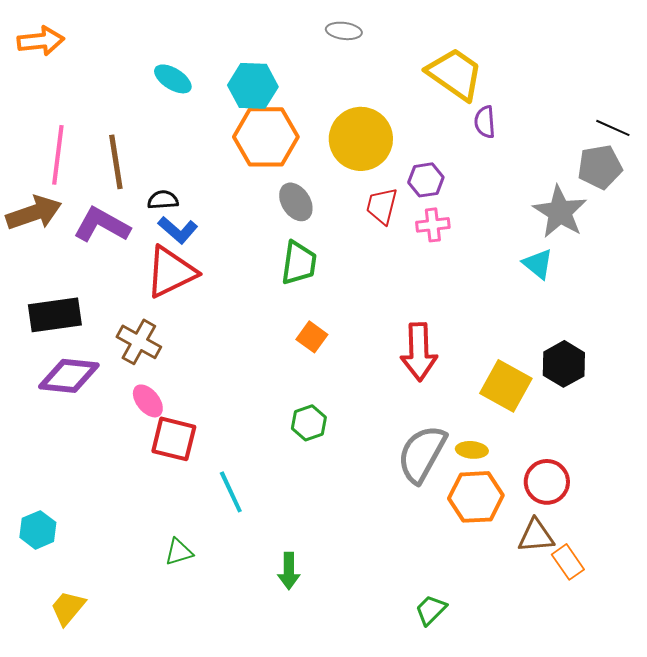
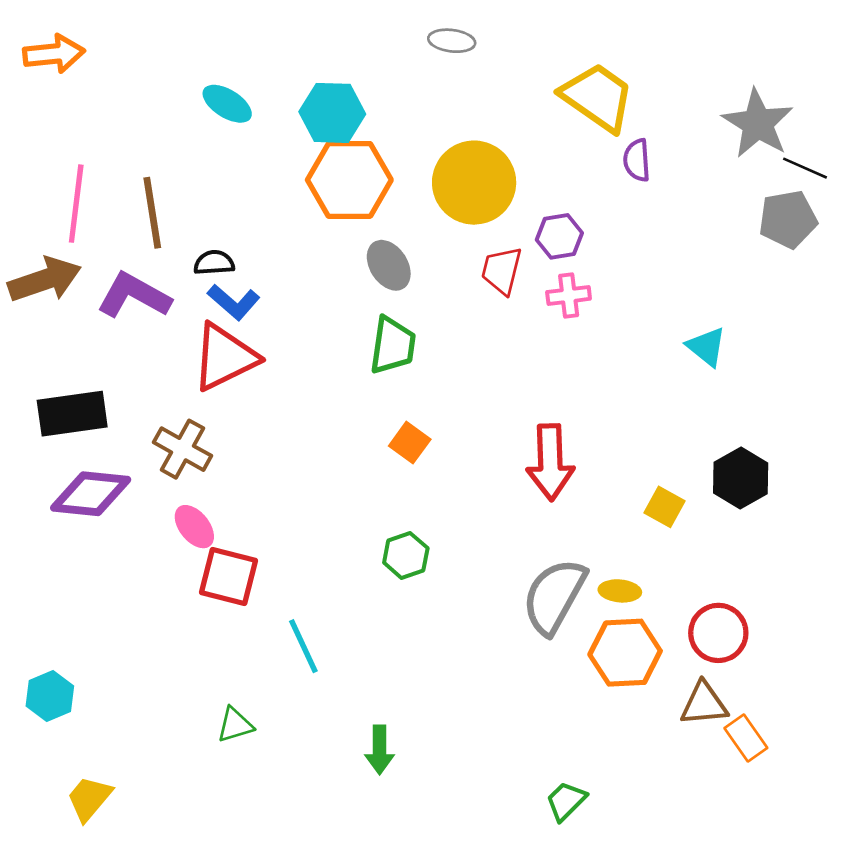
gray star: (560, 212) -> (758, 123), moved
yellow square: (506, 386) -> (664, 507), size x0.6

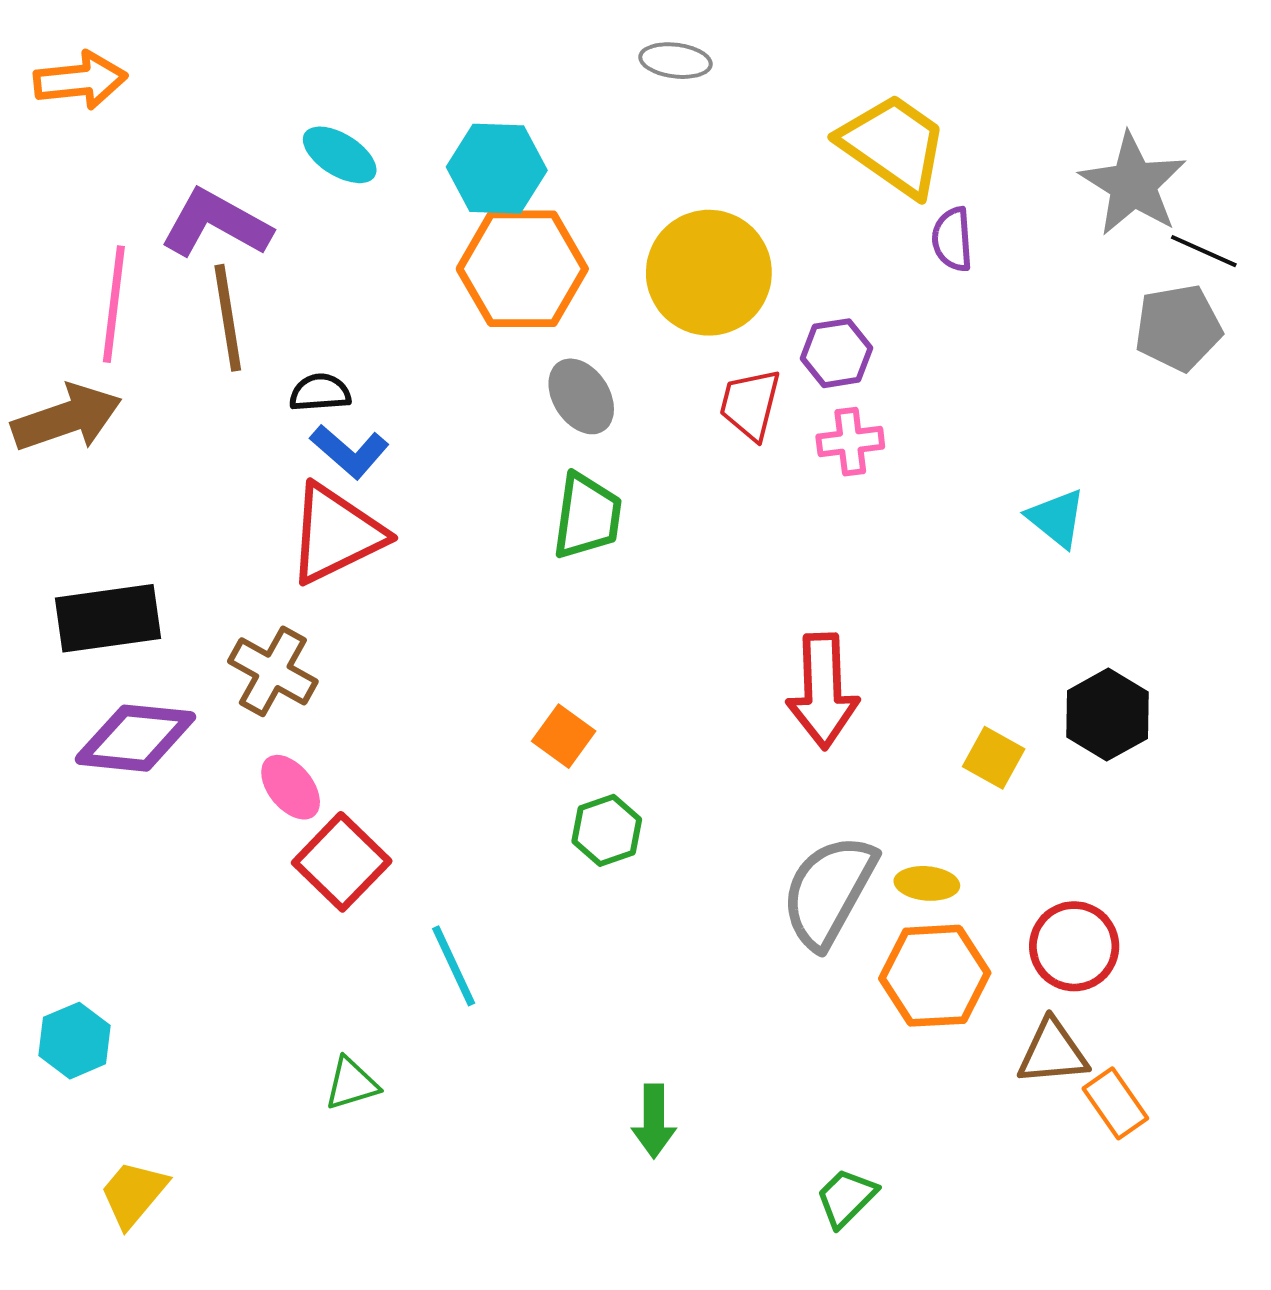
purple L-shape: (134, 295) -> (216, 224), moved
orange square: (410, 443) -> (564, 736), moved
red square: (228, 576) -> (342, 862), turned 30
green arrow: (380, 750) -> (654, 1121), moved

